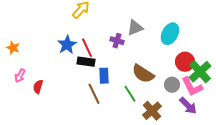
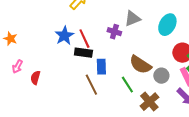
gray circle: (172, 85) -> (161, 76), moved

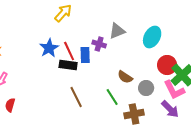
brown semicircle: (140, 65) -> (125, 77), size x0.7
blue rectangle: (101, 67) -> (85, 55), moved
red semicircle: (35, 78) -> (10, 105), moved
brown cross: (149, 102) -> (134, 114), turned 30

